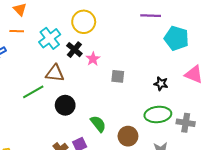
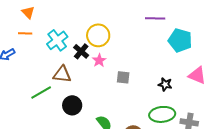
yellow circle: (84, 22) -> (98, 35), moved

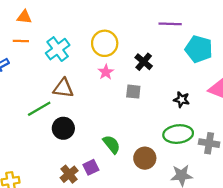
orange triangle: (28, 12) -> (24, 17), turned -40
black cross: (81, 51) -> (144, 62), moved
black circle: (72, 105) -> (63, 128), moved

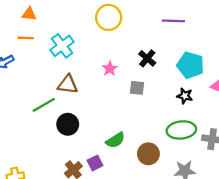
yellow circle: (105, 43) -> (109, 17), moved
cyan pentagon: (199, 49) -> (190, 65), moved
green semicircle: (112, 144) -> (115, 140), turned 96

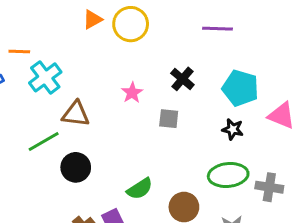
orange triangle: (29, 14) -> (92, 20), moved, turned -35
cyan cross: (62, 46) -> (45, 77), moved

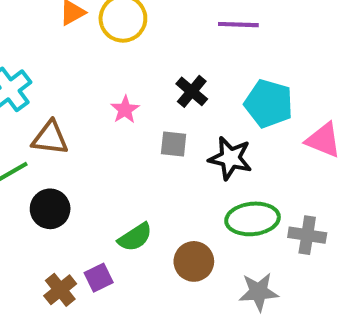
black star: (233, 129) -> (230, 158), moved, size x1.5

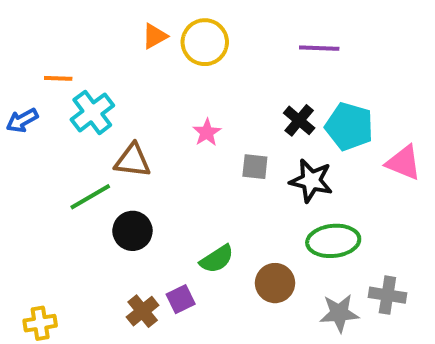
black cross: (192, 91) -> (299, 120), moved
gray cross: (307, 235) -> (387, 295), moved

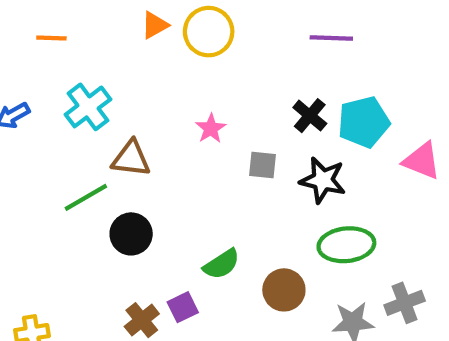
orange line: (58, 78) -> (51, 38), moved
cyan pentagon: (349, 126) -> (364, 122), turned -30
gray cross: (387, 295) -> (405, 303), turned -30

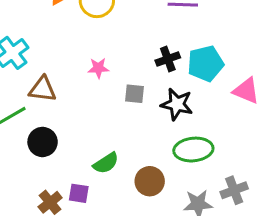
black cross: (310, 116) -> (168, 59), turned 30
pink star: (211, 128) -> (98, 68), turned 30
purple square: (183, 307) -> (79, 193), turned 35

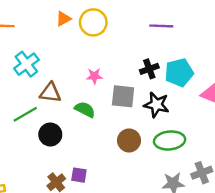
gray square: (135, 94) -> (123, 96), size x1.5
green semicircle: (106, 163) -> (85, 109), moved, turned -120
brown circle: (150, 181) -> (129, 140), moved

